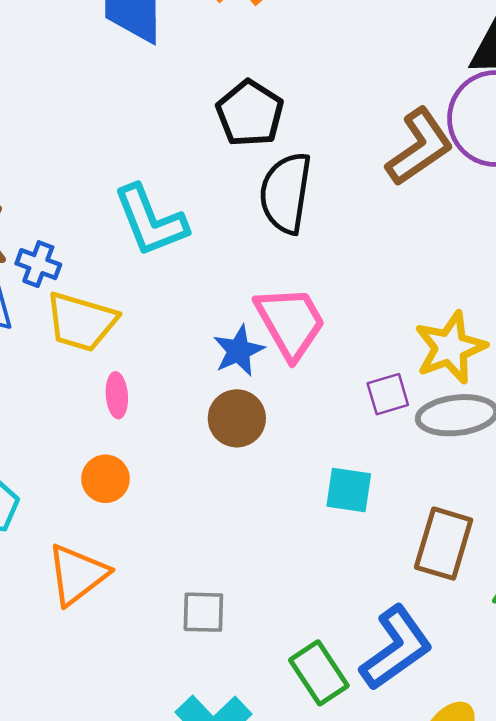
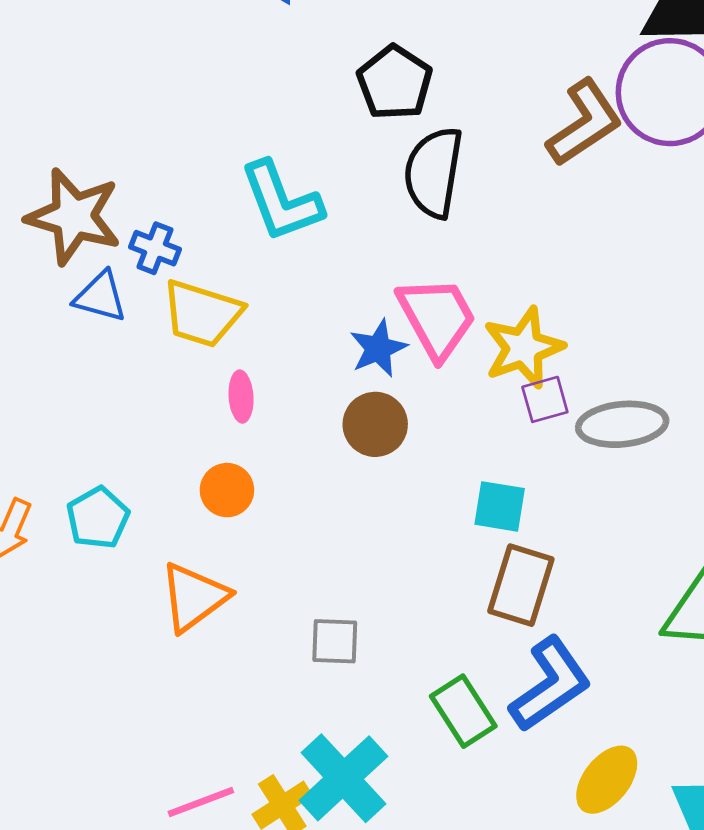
yellow star: (450, 348) -> (524, 348), moved
brown rectangle: (444, 544) -> (521, 585), moved

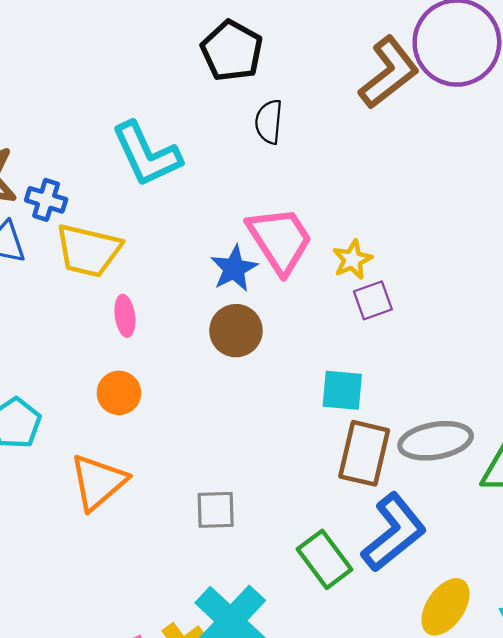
black semicircle: (434, 172) -> (269, 122), size x0.6
yellow star: (524, 348) -> (352, 260), size x0.6
gray ellipse: (622, 424) -> (436, 441), moved

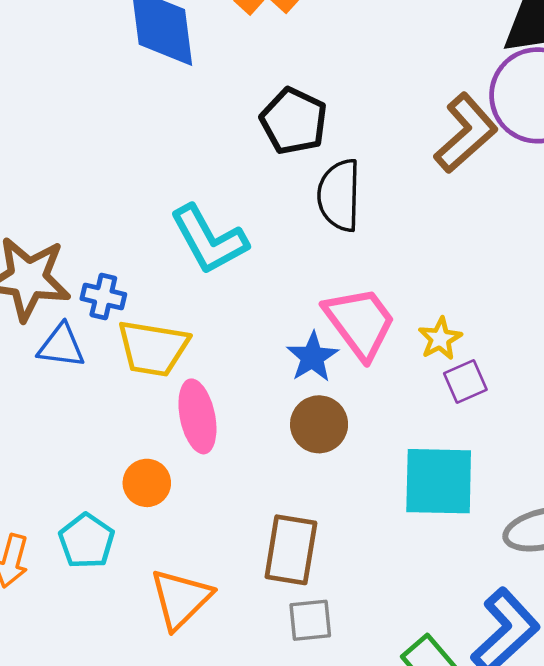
black semicircle: (269, 122) -> (339, 195), size x1.5
pink ellipse: (125, 316) -> (197, 416), size x1.6
cyan square: (342, 390) -> (439, 481), size x1.6
orange circle: (119, 393) -> (147, 483), moved
brown rectangle: (364, 453) -> (291, 550), moved

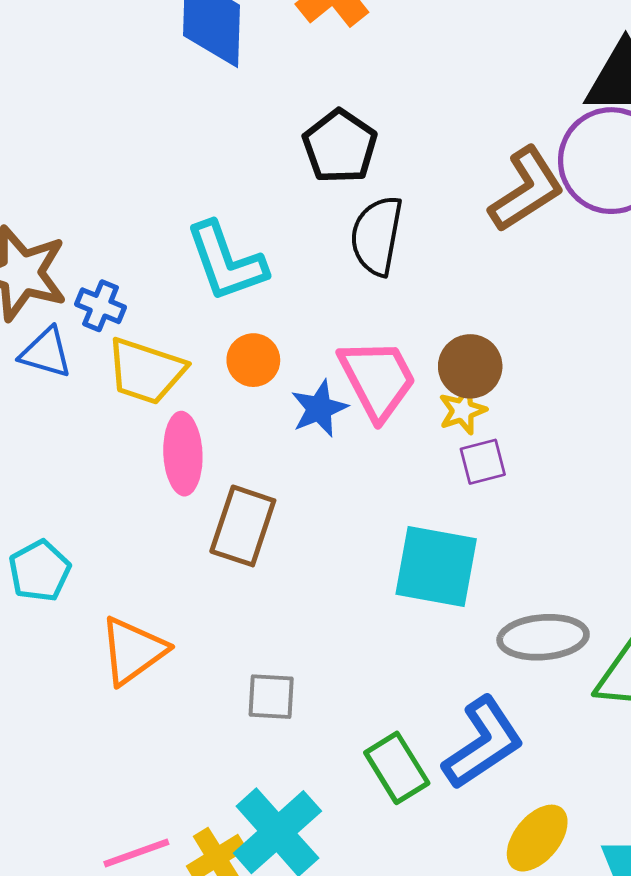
brown circle: (319, 424) -> (470, 366), moved
orange circle: (147, 483) -> (253, 360), moved
brown rectangle: (291, 550) -> (243, 526), moved

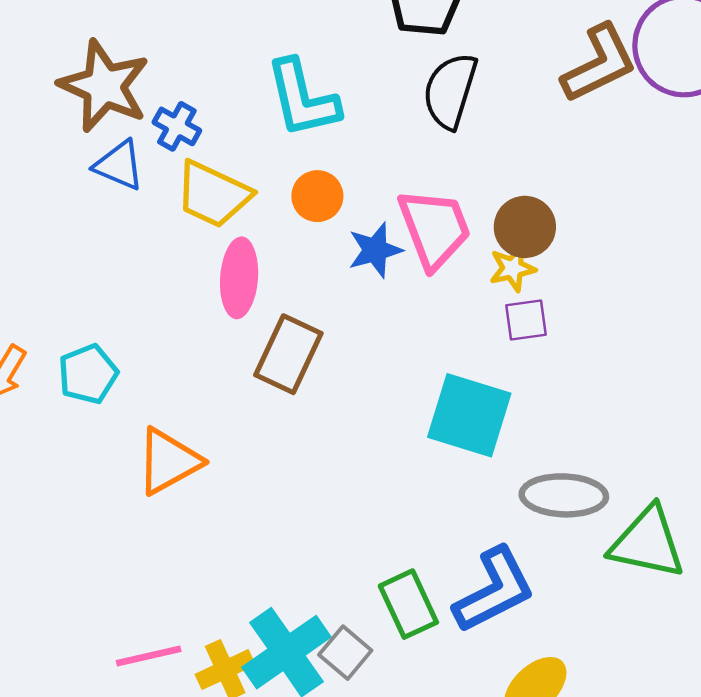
gray square: (271, 697) -> (345, 653), moved, turned 30

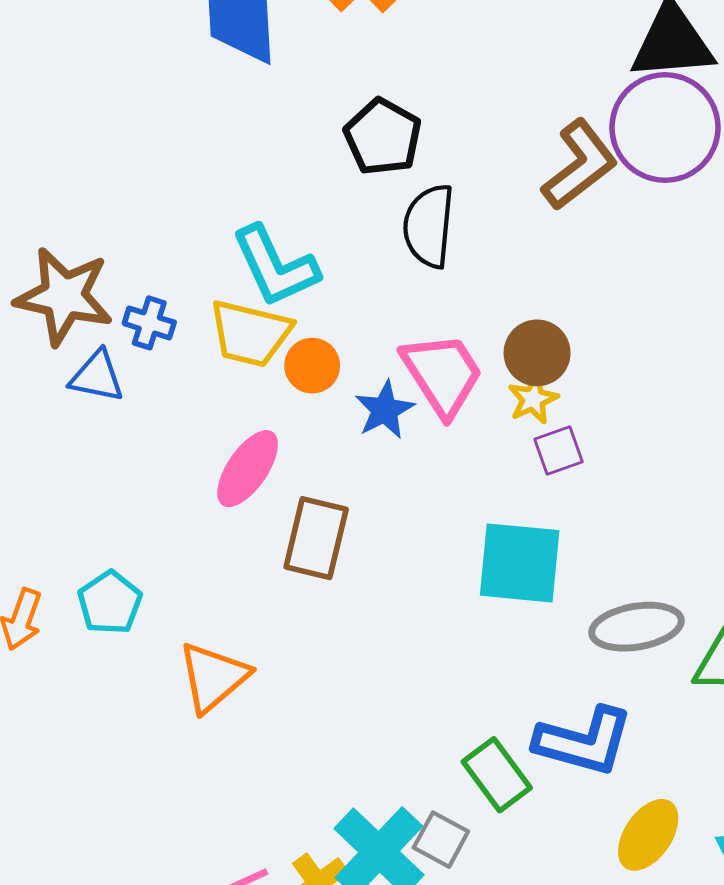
yellow trapezoid: (213, 194) -> (250, 333), moved
pink ellipse: (239, 278) -> (248, 469), turned 42
blue L-shape: (494, 590) -> (584, 741), turned 54

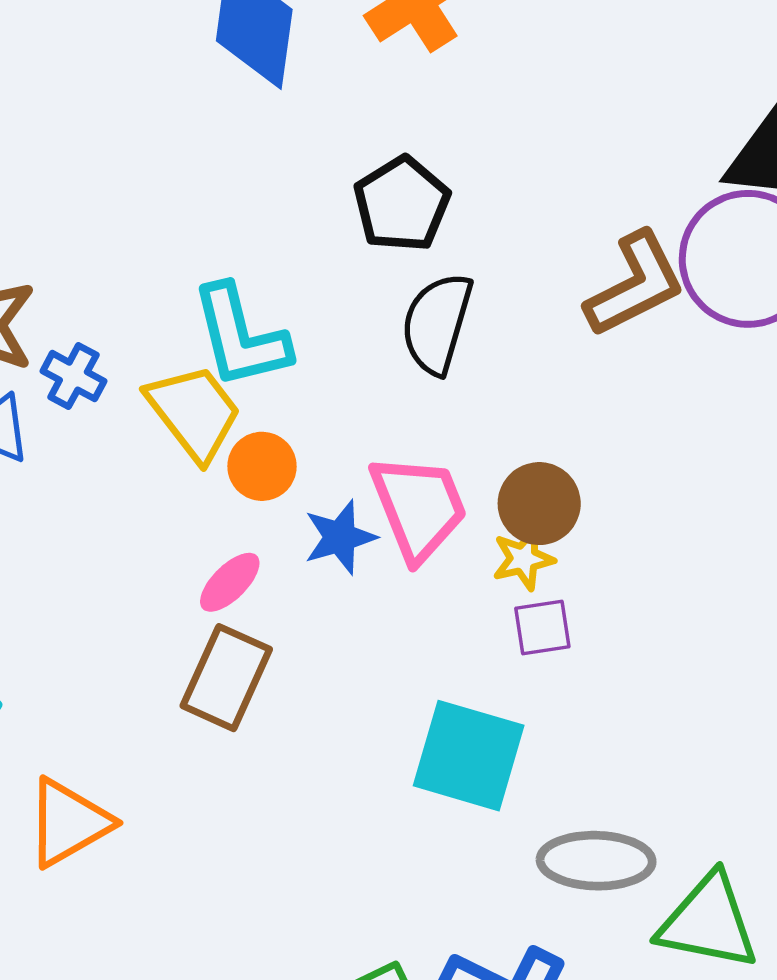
yellow trapezoid: (250, 333) -> (194, 412), turned -152
pink ellipse: (248, 469) -> (230, 582), moved, size x0.7

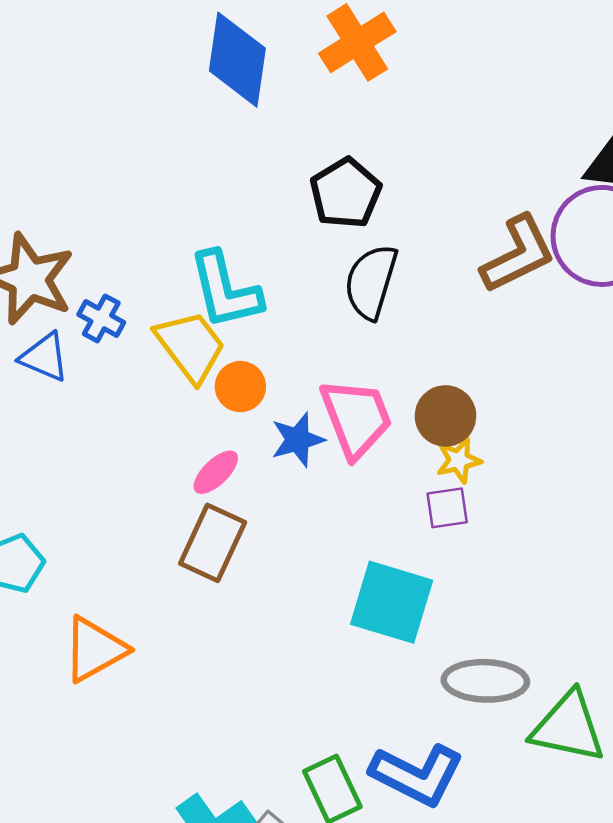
yellow star: (523, 559) -> (459, 460), moved

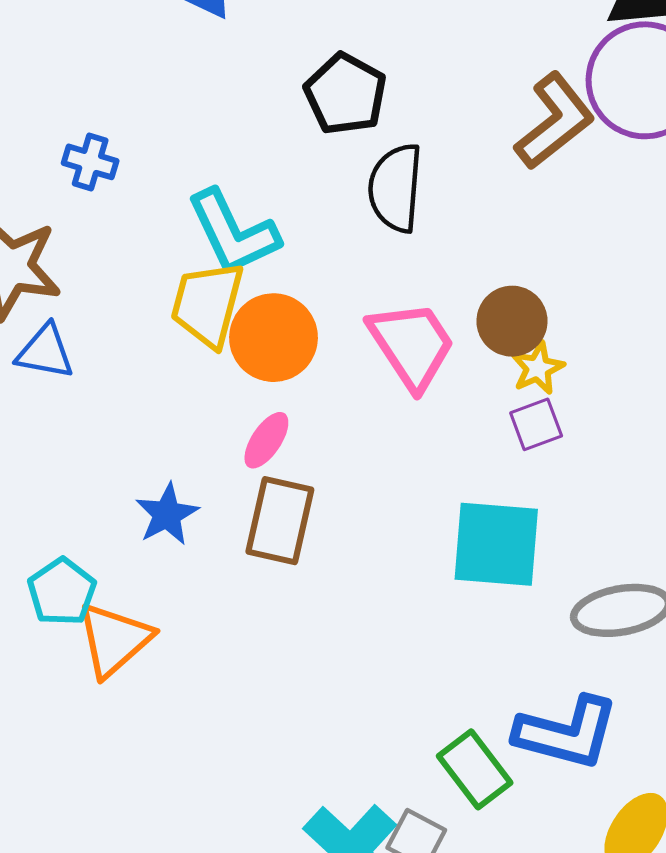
blue cross: (101, 318) -> (90, 162), moved
yellow trapezoid: (190, 346) -> (207, 304), turned -116
orange circle: (240, 387) -> (274, 338), size x1.5
blue star: (298, 440) -> (167, 514), moved
orange triangle: (95, 649) -> (114, 640), moved

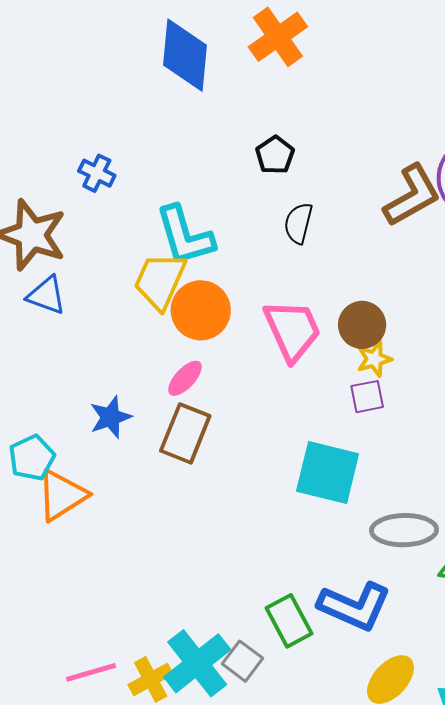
black pentagon: (345, 94) -> (275, 155), size x0.7
black semicircle: (395, 188) -> (298, 223), size x0.7

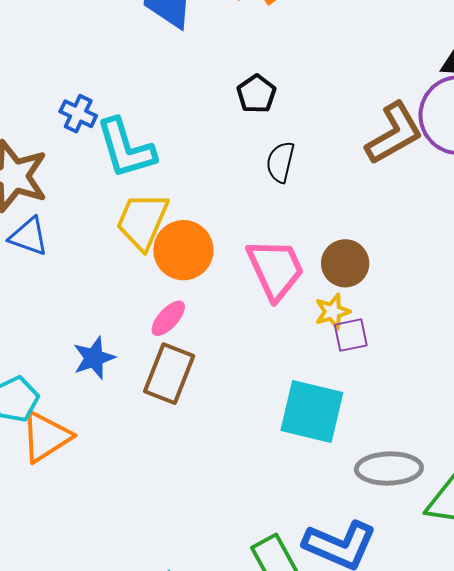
cyan L-shape: (185, 236) -> (126, 148), moved
yellow star: (374, 359) -> (332, 312), moved

